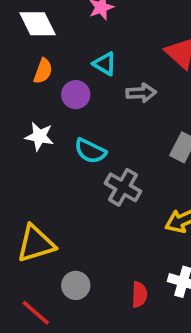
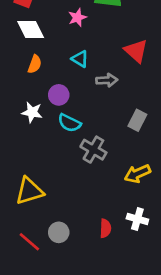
purple circle: (76, 95) -> (59, 95), moved
gray circle: (76, 285) -> (59, 232), moved

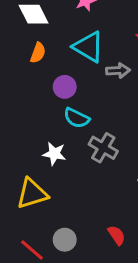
cyan triangle: (80, 59) -> (88, 47), size x1.6
white star: (32, 112) -> (54, 154), moved
red semicircle: (105, 228) -> (117, 235), turned -36

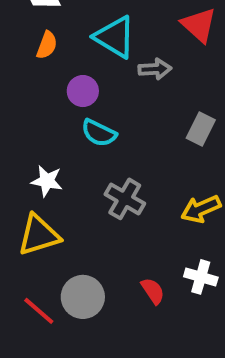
gray cross: (103, 148) -> (125, 199), moved
white star: (54, 154) -> (47, 181), moved
gray circle: (65, 240) -> (83, 297), size x1.4

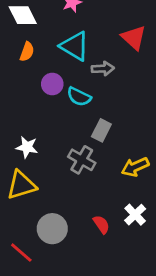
gray rectangle: (201, 129) -> (101, 130), moved
cyan semicircle: (99, 133) -> (79, 97), moved
white cross: (201, 277) -> (135, 215), turned 30
red line: (39, 311) -> (21, 253), moved

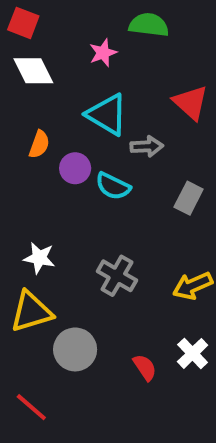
orange semicircle: (27, 52) -> (39, 144), moved
gray rectangle: (101, 130) -> (189, 198), moved
gray circle: (52, 229) -> (75, 349), moved

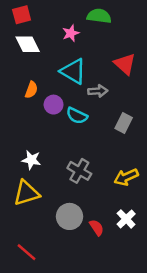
red square: (23, 23) -> (22, 15), turned -36
gray circle: (75, 349) -> (70, 216), moved

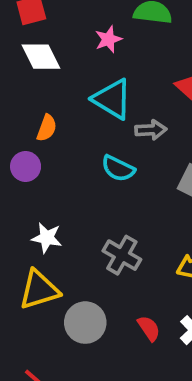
purple circle: (54, 105) -> (26, 166), moved
gray circle: (70, 216) -> (85, 323), moved
red semicircle: (97, 228) -> (149, 328), moved

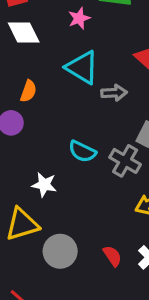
cyan semicircle: (118, 168) -> (82, 151), moved
white star: (47, 238) -> (44, 185), moved
gray cross: (122, 255) -> (125, 161), moved

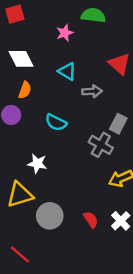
white diamond: (24, 33) -> (21, 59), moved
cyan triangle: (82, 67) -> (67, 71), size x0.7
cyan semicircle: (82, 151) -> (56, 122), moved

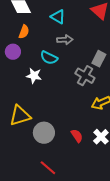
gray arrow: (92, 91) -> (65, 40), moved
white star: (37, 164) -> (34, 76), moved
red line: (20, 254) -> (48, 168), moved

